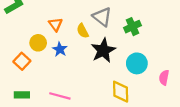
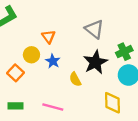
green cross: (133, 27) -> (124, 52), moved
yellow semicircle: (83, 31) -> (75, 79), moved

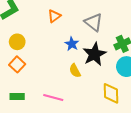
orange triangle: (49, 37) -> (54, 16), moved, turned 32
yellow circle: (31, 55) -> (17, 42), moved
blue star: (53, 61) -> (72, 44), moved

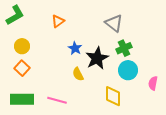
gray triangle: (93, 22) -> (114, 23), moved
green rectangle: (17, 96) -> (22, 99), size x1.6

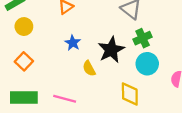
yellow circle: (22, 46) -> (24, 27), moved
blue star: (75, 48) -> (73, 43), moved

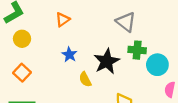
green cross: (143, 38) -> (137, 50), turned 30
cyan circle: (147, 64) -> (157, 65), moved

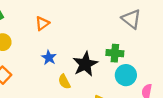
gray triangle: (126, 22) -> (131, 19), moved
cyan circle: (157, 65) -> (126, 75), moved

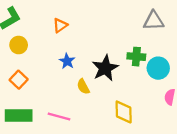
gray triangle: (131, 19) -> (154, 21), turned -40
cyan circle: (126, 75) -> (158, 68), moved

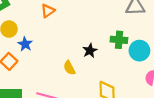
blue star: (67, 61) -> (25, 44), moved
black star: (105, 68) -> (90, 51), size x0.6

